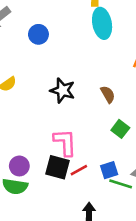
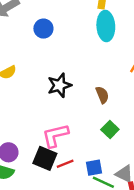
black star: (63, 90) -> (59, 85), turned 30
pink L-shape: (65, 142) -> (55, 135), turned -108

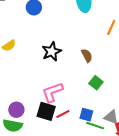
blue square: (94, 168) -> (86, 115), turned 32

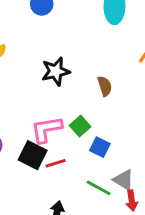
green square: (96, 83) -> (80, 126), moved
blue square: (86, 115) -> (100, 147), moved

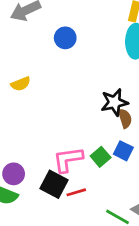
black star: (56, 71) -> (114, 102), moved
blue square: (100, 147) -> (123, 151), moved

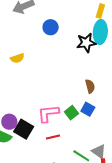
black star: (114, 102) -> (86, 43), moved
black square: (54, 184) -> (24, 129), moved

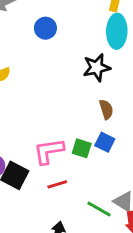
black star: (86, 43) -> (97, 68), moved
green square: (71, 113) -> (82, 148), turned -32

